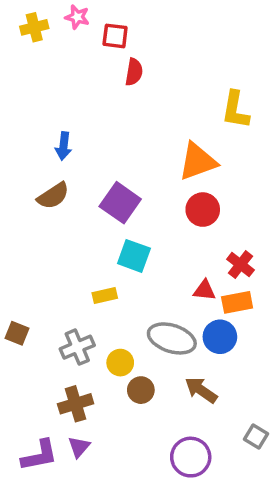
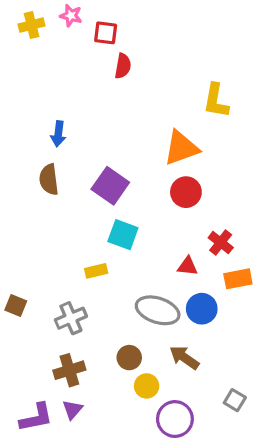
brown semicircle: (53, 196) -> (49, 179), turned 116
orange rectangle: (237, 302) -> (238, 279), moved
yellow circle: (120, 363) -> (147, 386), moved

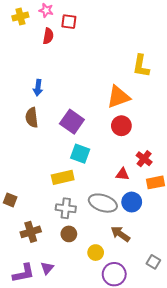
red semicircle: (123, 66) -> (48, 36), moved
yellow rectangle: (96, 271) -> (63, 177), size x1.5
gray cross: (71, 318) -> (66, 208), moved, turned 30
brown circle: (129, 358) -> (69, 234), moved
brown cross: (69, 370) -> (31, 232), moved

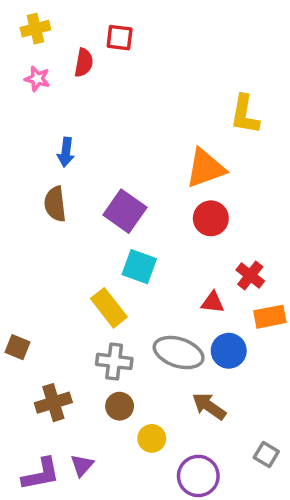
pink star: (46, 10) -> (37, 79), moved
yellow rectangle: (63, 177) -> (109, 308), turned 65
yellow circle: (96, 253) -> (152, 438), moved

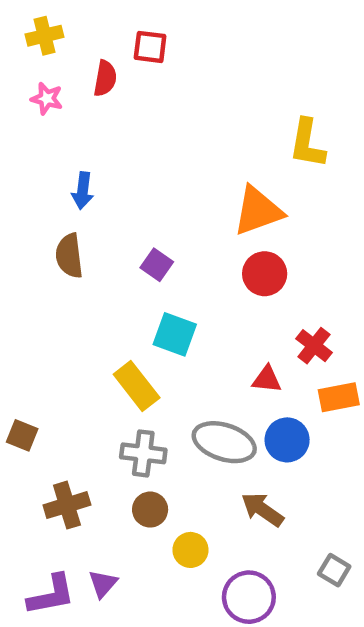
purple square: (125, 211) -> (157, 265), size x0.6

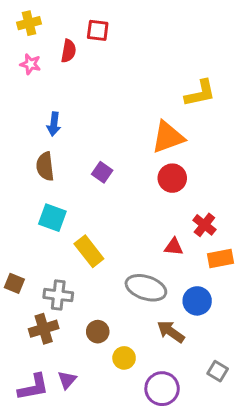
yellow L-shape: (307, 143) -> (200, 93), turned -112
cyan square: (175, 334) -> (52, 218), moved
blue circle: (287, 440) -> (197, 301), moved
gray cross: (143, 453) -> (58, 295), moved

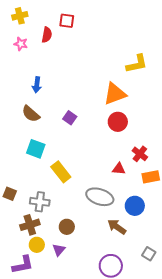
brown semicircle: (45, 166) -> (31, 114), turned -42
yellow circle: (124, 358) -> (37, 245), moved
purple triangle: (67, 380) -> (59, 250), moved

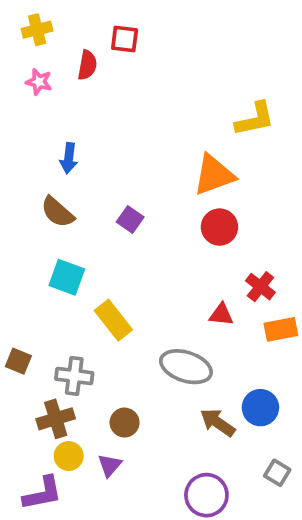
blue circle: (135, 206) -> (260, 408), moved

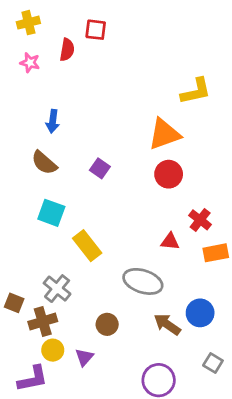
brown square: (18, 361) -> (14, 303), moved
gray cross: (74, 376) -> (57, 289), turned 32
brown circle: (125, 423) -> (107, 324), moved

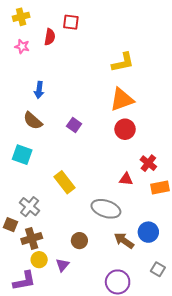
yellow L-shape: (196, 91) -> (123, 62), moved
cyan square: (51, 213) -> (22, 155), moved
gray cross: (57, 289) -> (30, 207), moved

